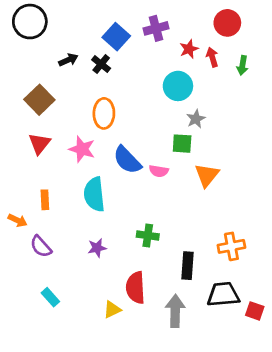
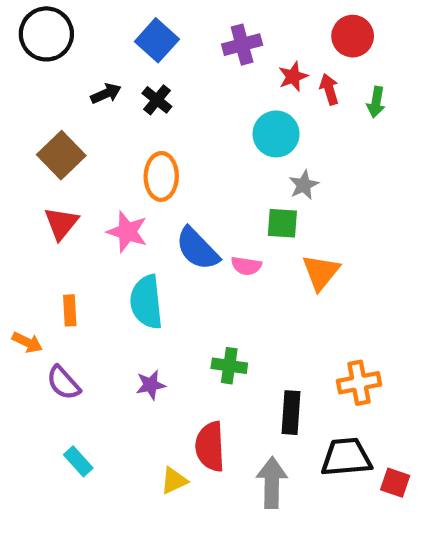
blue square: (116, 37) -> (157, 40), moved

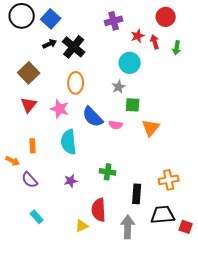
blue square: (157, 40) -> (51, 19), moved
black cross: (157, 100) -> (74, 47), size x1.6
gray star: (304, 185) -> (119, 87), moved

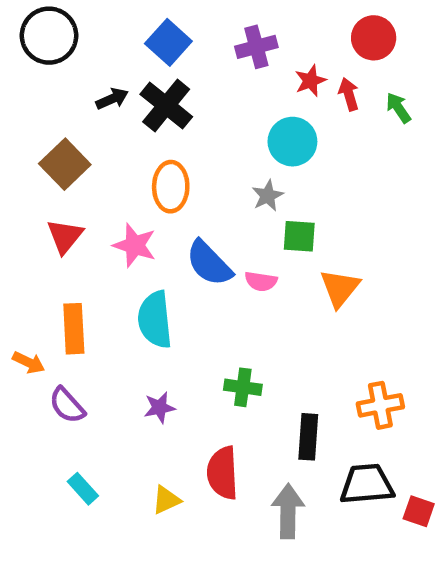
blue square: (51, 19) -> (168, 42), moved
green arrow: (177, 48) -> (398, 108), turned 136
orange rectangle: (33, 146) -> (74, 329), size x1.5
yellow triangle: (82, 226) -> (166, 500), moved

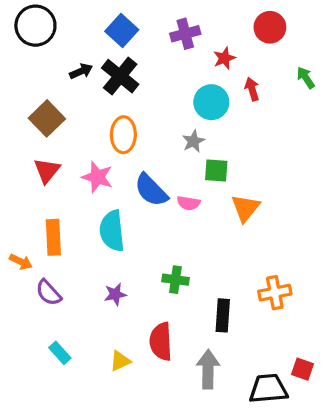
red arrow: (349, 94) -> (252, 89), moved
green arrow: (398, 108) -> (306, 78), moved
black trapezoid: (367, 484) -> (268, 389), moved

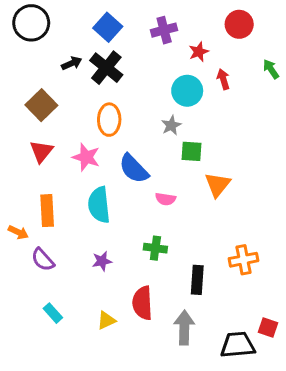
pink semicircle: (189, 203) -> (166, 199), moved

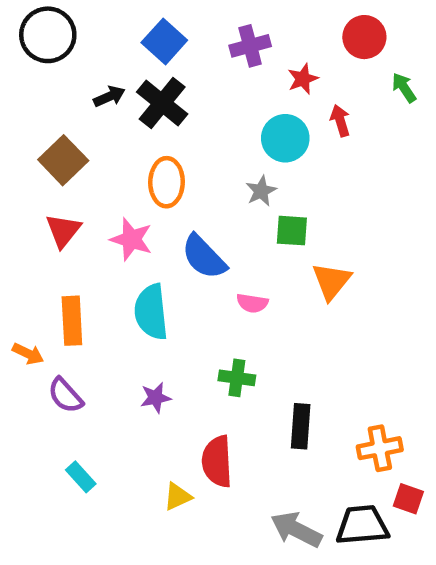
green arrow: (271, 69) -> (404, 88), moved
orange cross: (243, 260) -> (380, 448), moved
yellow triangle: (106, 320) -> (178, 497), moved
gray arrow: (184, 328) -> (296, 530), moved, turned -64

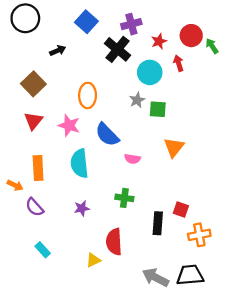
red circle: (364, 37) -> (191, 36), moved
black cross: (162, 103) -> (117, 49), moved
green square: (292, 231) -> (158, 109), moved
red square: (408, 499) -> (181, 209), moved

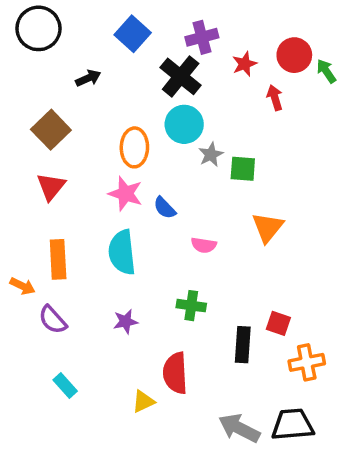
cyan circle: (150, 72) -> (184, 124), moved
pink star: (69, 125) -> (126, 194), moved
blue semicircle: (107, 135) -> (165, 208), size x0.6

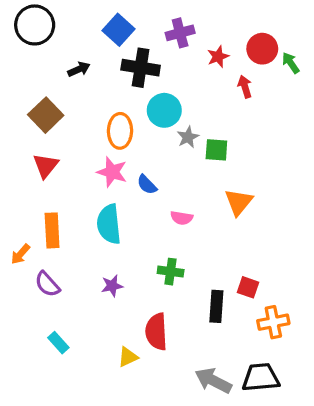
black cross: (181, 76) -> (141, 68), moved, turned -30
orange arrow: (23, 286) -> (20, 254), turned 105

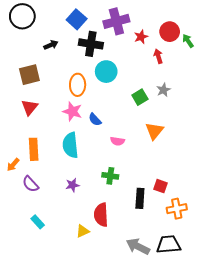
purple cross: (180, 33) -> (116, 21), size x1.4
brown square: (46, 115) -> (29, 75), turned 30
gray star: (188, 137) -> (163, 90), moved
green square: (216, 150) -> (140, 97), turned -35

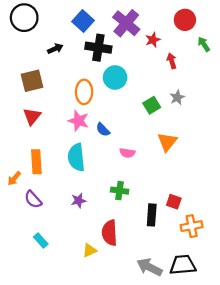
purple cross: (116, 21) -> (126, 23), turned -35
red circle: (170, 32) -> (185, 20), moved

